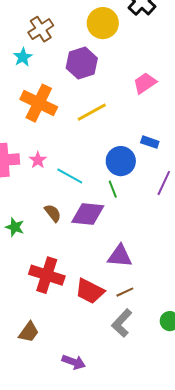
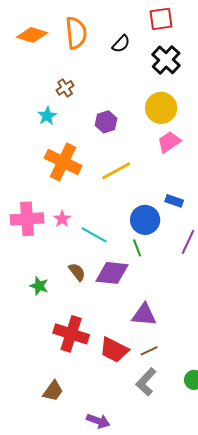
yellow circle: (103, 23) -> (161, 108), moved
brown cross: (41, 29) -> (65, 88), size x0.7
purple hexagon: (82, 63) -> (106, 122), size x0.7

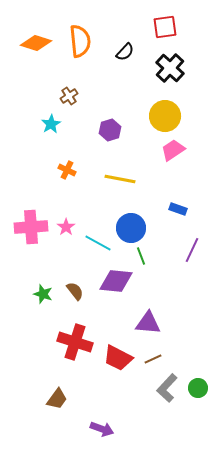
orange cross: (63, 162) -> (67, 170), size x0.5
yellow line: (116, 171) -> (120, 179), turned 40
blue circle: (145, 220) -> (131, 228), moved
brown semicircle: (77, 272) -> (75, 291), moved
gray L-shape: (146, 382) -> (167, 388), moved

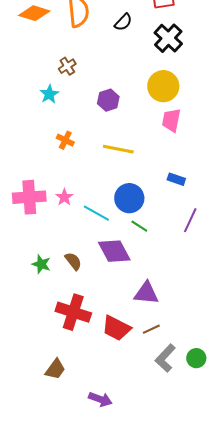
pink trapezoid: (173, 150) -> (171, 120), turned -45
green line: (141, 256) -> (139, 226), turned -36
purple diamond: (116, 281) -> (114, 251), turned 56

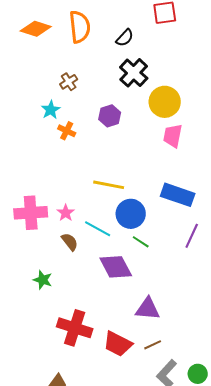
black cross: (168, 38) -> (134, 73), moved
orange cross: (65, 140) -> (67, 131), moved
yellow line: (118, 149) -> (109, 185), moved
blue rectangle: (176, 179) -> (178, 195), size x1.8
brown semicircle: (73, 261) -> (70, 242), moved

